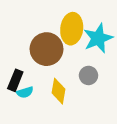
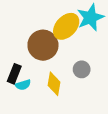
yellow ellipse: (72, 29) -> (66, 26), turned 36
cyan star: (98, 38) -> (90, 18), moved

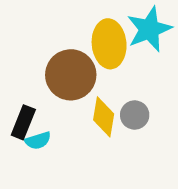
yellow ellipse: (66, 26) -> (109, 44), turned -48
yellow diamond: (54, 84) -> (104, 117), moved

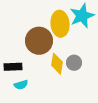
black rectangle: (23, 122) -> (13, 67), turned 66
cyan semicircle: (38, 141) -> (21, 85), moved

